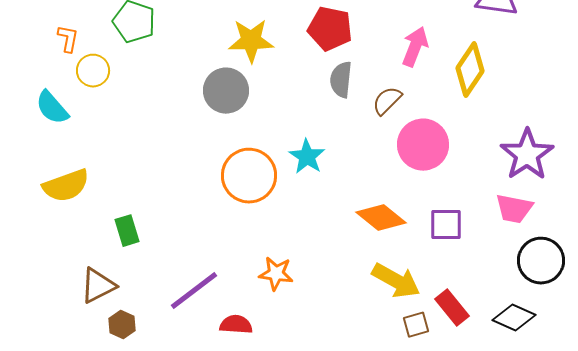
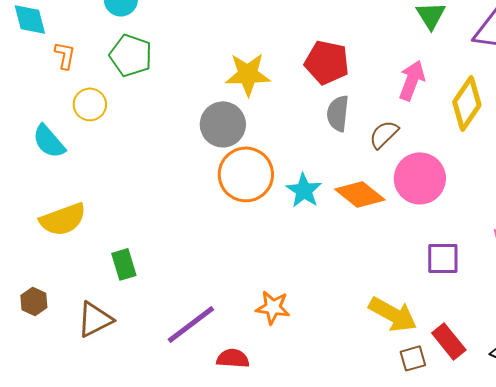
orange L-shape: (68, 39) -> (65, 55), moved
orange circle: (249, 176) -> (246, 174), moved
orange diamond: (381, 218) -> (360, 194), moved
brown hexagon: (122, 325) -> (34, 301), moved

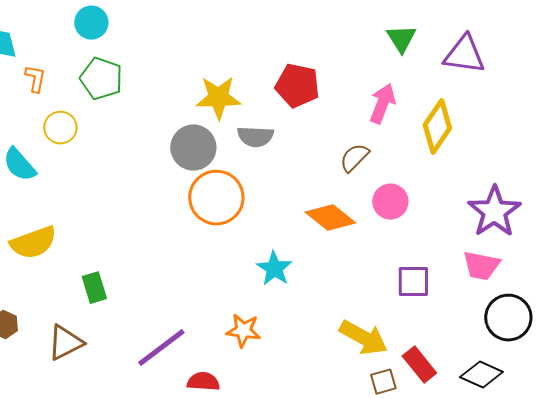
gray semicircle: (338, 113) -> (255, 137), moved, turned -93
pink circle: (420, 178) -> (390, 202), size x0.7
cyan star: (304, 190) -> (274, 269), moved

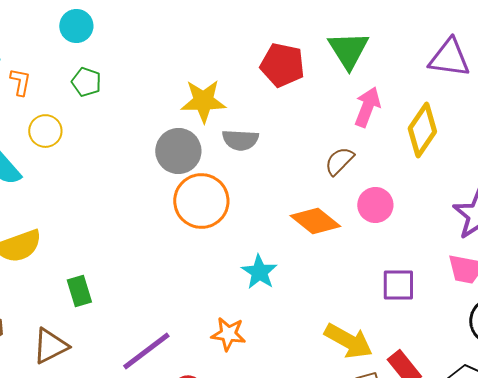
green triangle: (401, 39) -> (348, 50), moved, size x1.4
green pentagon: (101, 79) -> (86, 82), size x0.7
red pentagon: (297, 86) -> (282, 65), moved

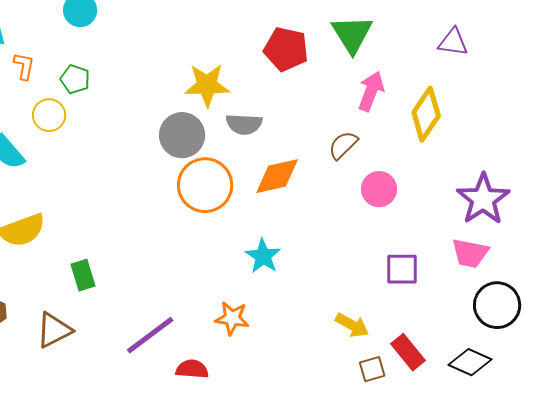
purple triangle: (449, 58) -> (453, 42), size x0.7
green pentagon: (86, 82) -> (75, 79), moved
orange diamond: (315, 221) -> (277, 176), moved, turned -51
yellow arrow: (348, 341) -> (352, 325), size x0.7

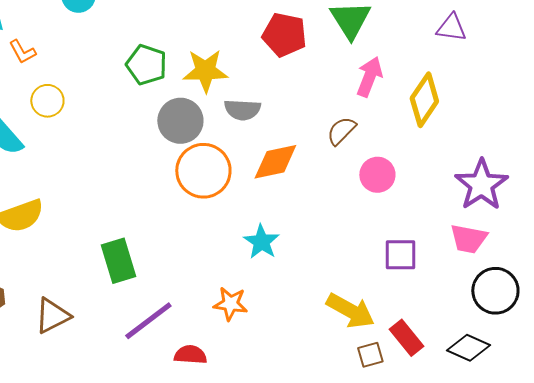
orange L-shape: (24, 66) -> (22, 52), turned 140
green pentagon: (75, 79) -> (146, 65), moved, size x1.4
green rectangle: (83, 275) -> (118, 261), moved, size x1.4
yellow arrow: (352, 325) -> (350, 311), size x1.4

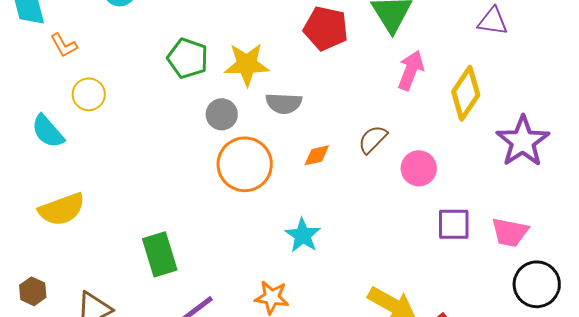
gray circle: (180, 121) -> (222, 114), size x0.7
brown semicircle: (341, 131) -> (373, 139), moved
orange diamond: (275, 162) -> (317, 155), size x0.6
purple star: (481, 185) -> (523, 141), moved
purple square: (400, 255) -> (454, 224), moved

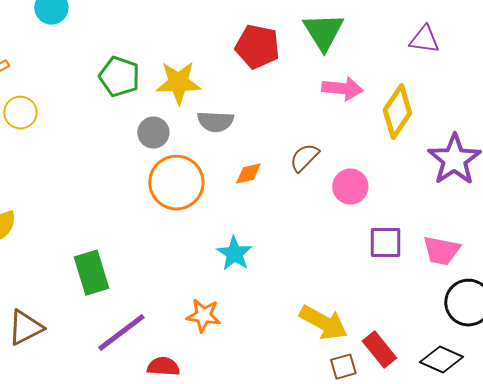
pink arrow: (411, 70) -> (342, 89), turned 75

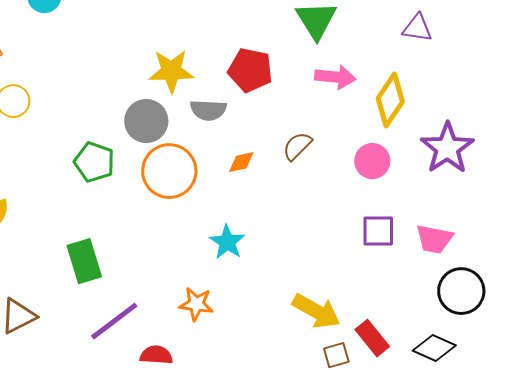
red pentagon: (257, 47) -> (250, 70), moved
green pentagon: (119, 77) -> (94, 162), moved
gray circle: (153, 133) -> (146, 121), size x1.4
pink circle: (350, 187) -> (372, 161), moved

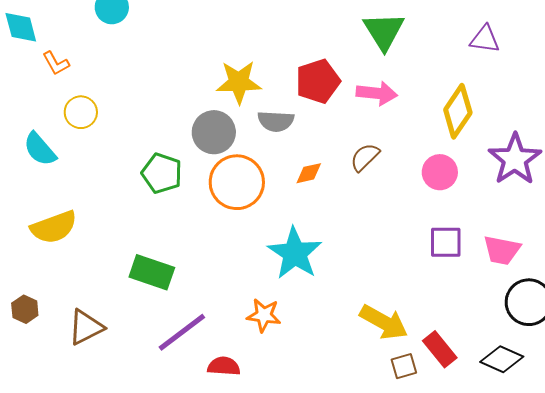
red pentagon: (250, 70) -> (318, 81), turned -30
pink arrow: (335, 77) -> (377, 93), moved
cyan star: (227, 242) -> (295, 253), size x1.5
green rectangle: (84, 261) -> (152, 272), turned -54

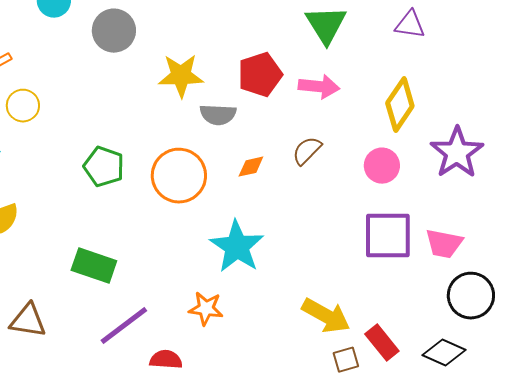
purple triangle: (485, 39) -> (410, 25), moved
gray circle: (214, 132) -> (114, 31), moved
purple square: (446, 242) -> (388, 236), size x1.5
brown triangle: (86, 327) -> (28, 321), turned 36

